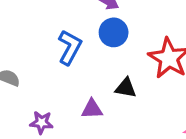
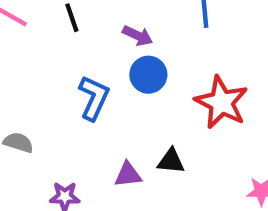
black triangle: (126, 88) -> (171, 161), moved

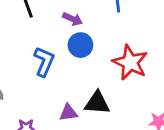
black triangle: (171, 161) -> (97, 103), size x1.4

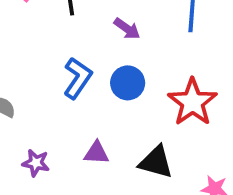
blue circle: (80, 45) -> (128, 83), moved
black triangle: (97, 103) -> (156, 162), moved

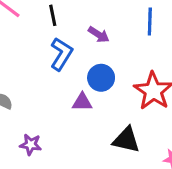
blue L-shape: (78, 78) -> (61, 54), moved
purple triangle: (96, 153) -> (82, 102), moved

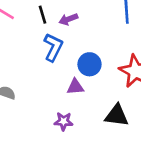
purple arrow: (99, 35) -> (68, 19), moved, turned 132
purple star: (31, 145) -> (63, 121), moved

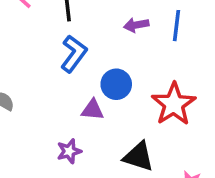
purple arrow: (68, 19) -> (136, 25), moved
purple star: (63, 121) -> (69, 151), turned -30

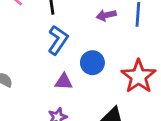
purple triangle: (93, 110) -> (64, 82), moved

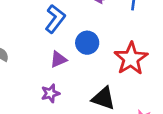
purple triangle: (64, 82) -> (58, 59), turned -30

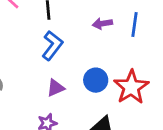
blue circle: (87, 43) -> (96, 80), moved

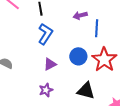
blue line: (135, 25) -> (97, 28), moved

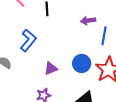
blue L-shape: (45, 34) -> (28, 40), moved

